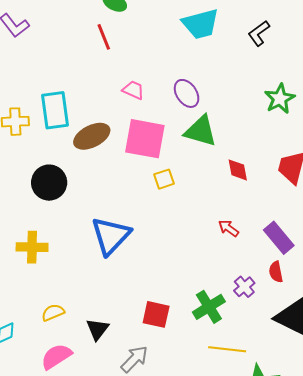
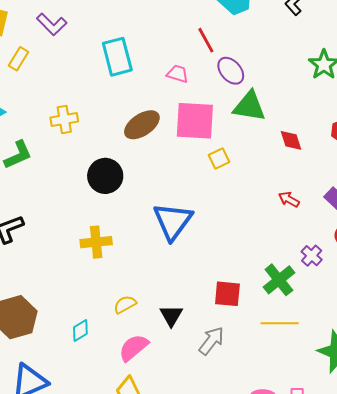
red line: (104, 37) -> (206, 40), moved
cyan rectangle: (55, 110) -> (117, 57), moved
yellow line: (227, 349) -> (280, 323), moved

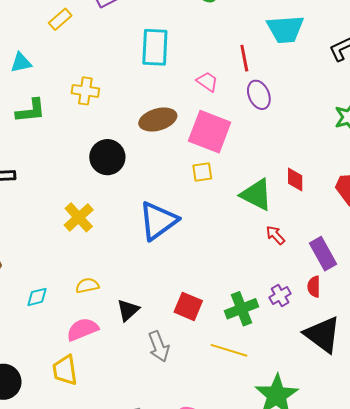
green triangle: (249, 106) -> (256, 195), moved
yellow square: (219, 159) -> (202, 172), moved
yellow cross: (96, 242) -> (79, 217), turned 36
gray arrow: (211, 341) -> (159, 346), turned 104

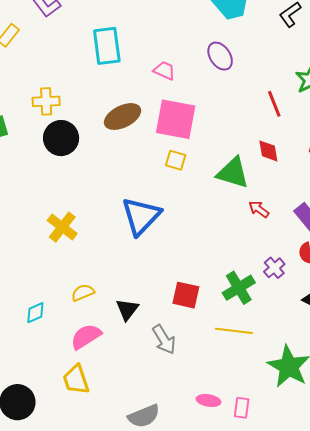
red line: (244, 58) -> (274, 104), moved
purple ellipse: (259, 95) -> (220, 56), moved
black circle: (107, 157) -> (61, 138), moved
yellow square: (202, 172) -> (176, 160), turned 35

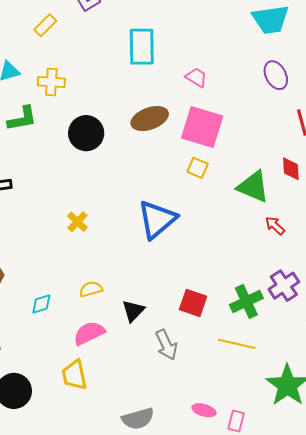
purple ellipse: (220, 56) -> (276, 75), moved
yellow cross: (46, 101) -> (51, 82), moved
yellow cross: (62, 227) -> (78, 222), size x0.7
purple cross: (274, 268) -> (284, 286), size x1.4

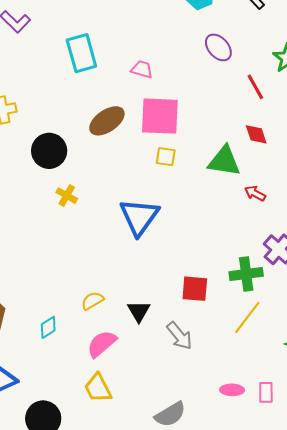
yellow cross: (78, 222) -> (67, 196), moved
green cross: (246, 301) -> (246, 274), turned 32
yellow line: (237, 344) -> (247, 317), turned -51

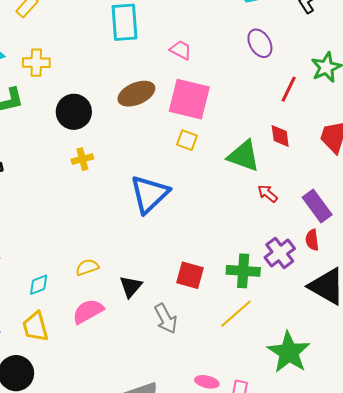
red line: (255, 87) -> (289, 89), turned 44
yellow cross: (67, 196) -> (82, 159), turned 35
yellow trapezoid: (98, 388) -> (35, 327), moved

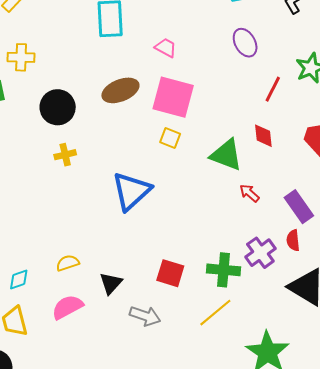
gray arrow: (166, 319) -> (145, 316), turned -44

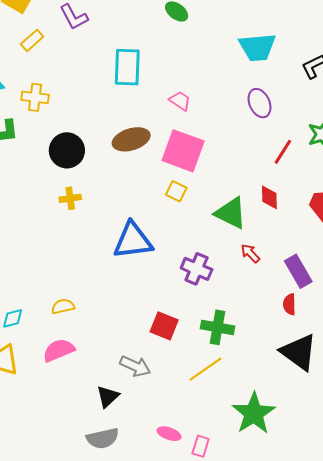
blue triangle: (131, 191) -> (133, 241), turned 30
purple cross: (260, 253) -> (197, 269), moved, turned -36
black triangle: (111, 283) -> (108, 397), moved

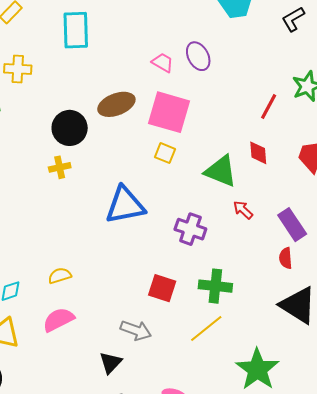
cyan rectangle: (127, 67) -> (76, 30), moved
purple ellipse: (260, 103) -> (198, 56), moved
black circle: (67, 150) -> (70, 128), moved

